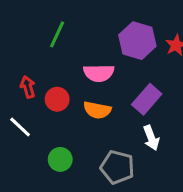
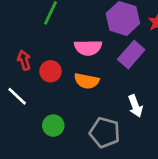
purple rectangle: (147, 99) -> (131, 55), moved

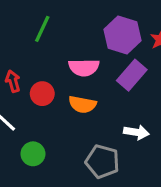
white arrow: (135, 106) -> (136, 132), turned -60
green circle: (53, 126) -> (33, 154), moved

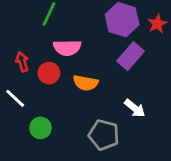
pink semicircle: (84, 67) -> (67, 48), moved
white arrow: (136, 132) -> (135, 108), turned 30

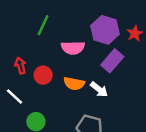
pink semicircle: (67, 48) -> (73, 48), moved
white arrow: (135, 108) -> (99, 89), moved

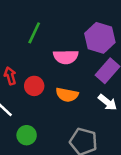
white arrow: (99, 89) -> (107, 102), moved

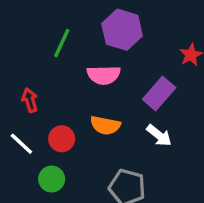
purple hexagon: (100, 38) -> (122, 30), moved
red circle: (34, 86) -> (62, 139), moved

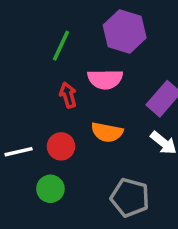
red arrow: (30, 100) -> (68, 95), moved
white line: (21, 144) -> (19, 152), turned -56

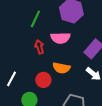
red circle: (61, 146) -> (43, 80), moved
white line: (19, 152) -> (11, 79), turned -49

